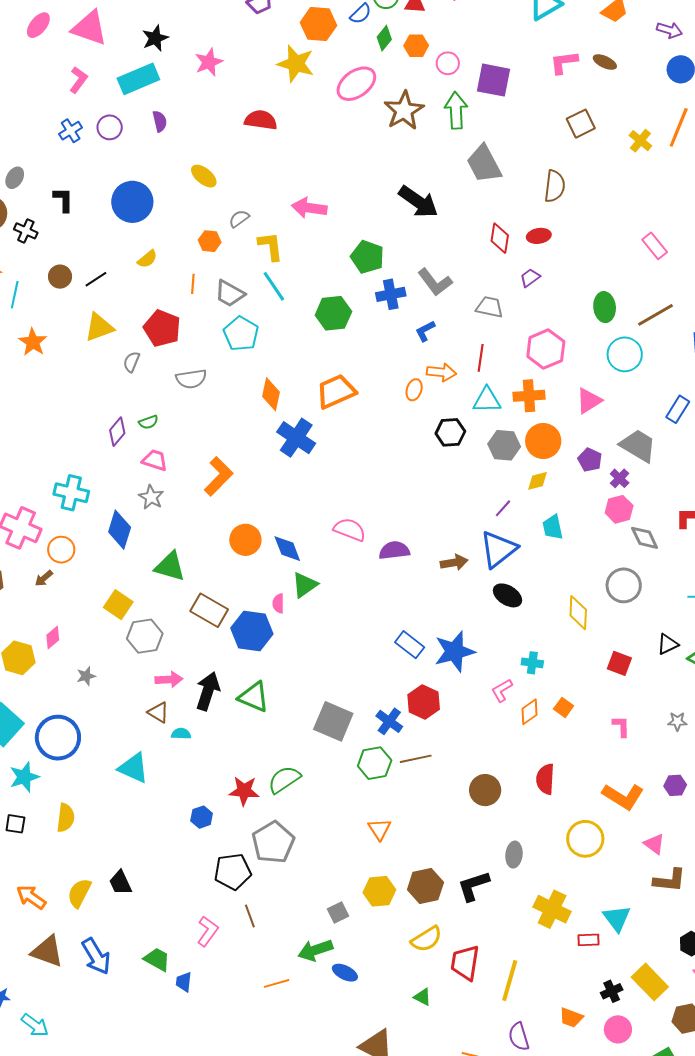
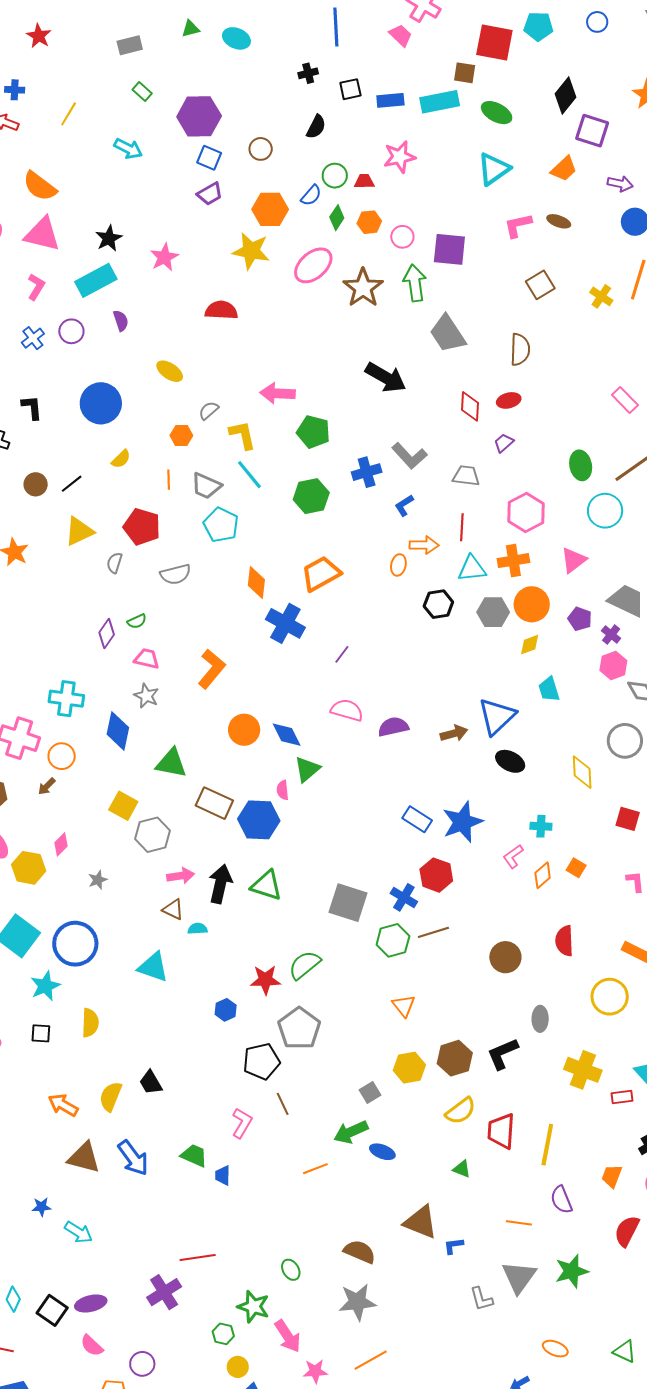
green pentagon: (367, 257) -> (313, 432), moved
purple line: (503, 508) -> (342, 654), moved
orange trapezoid: (571, 1018) -> (612, 1176), turned 95

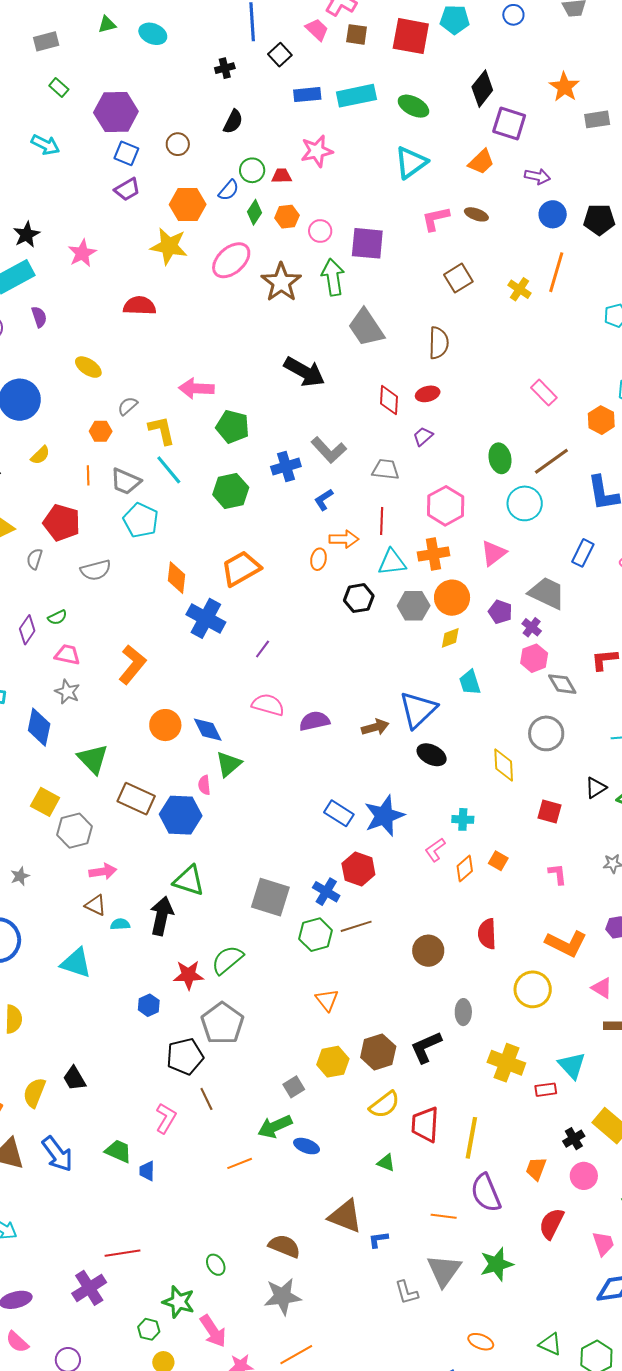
brown square: (465, 73) -> (357, 34), moved
black square: (350, 89) -> (280, 55), moved, turned -30
green triangle: (171, 763) -> (93, 759), turned 36
black arrow: (220, 884) -> (162, 916), moved
purple semicircle: (561, 1200) -> (486, 1193), size x1.4

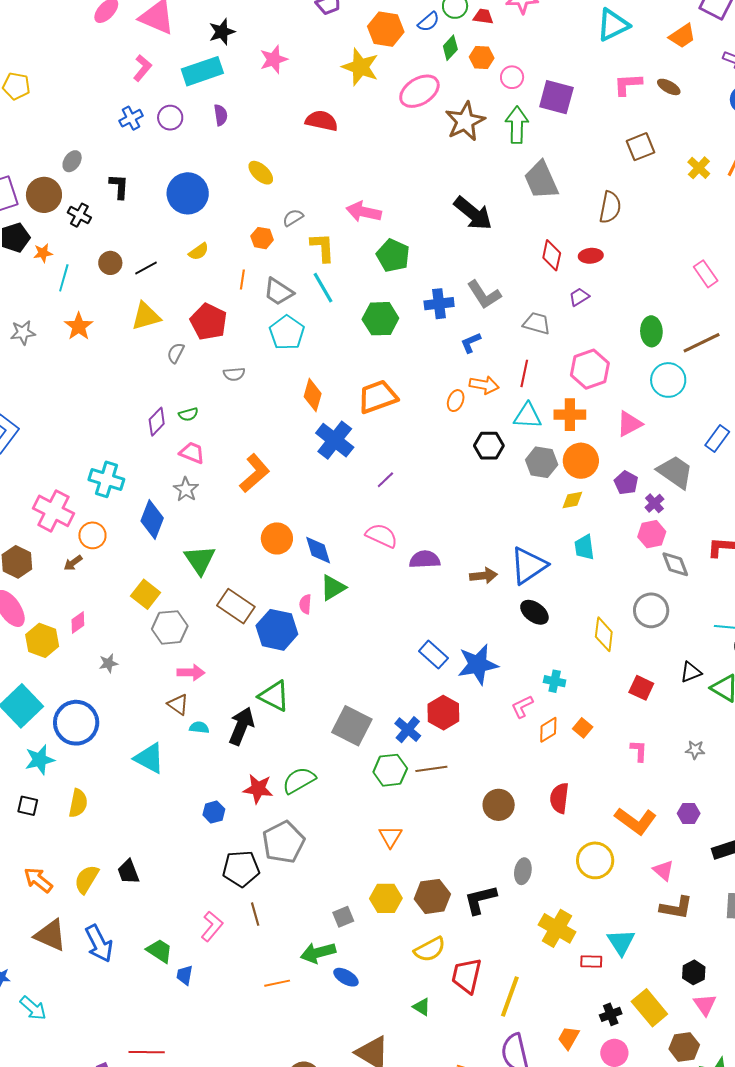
gray semicircle: (96, 570) -> (234, 374), size x0.7

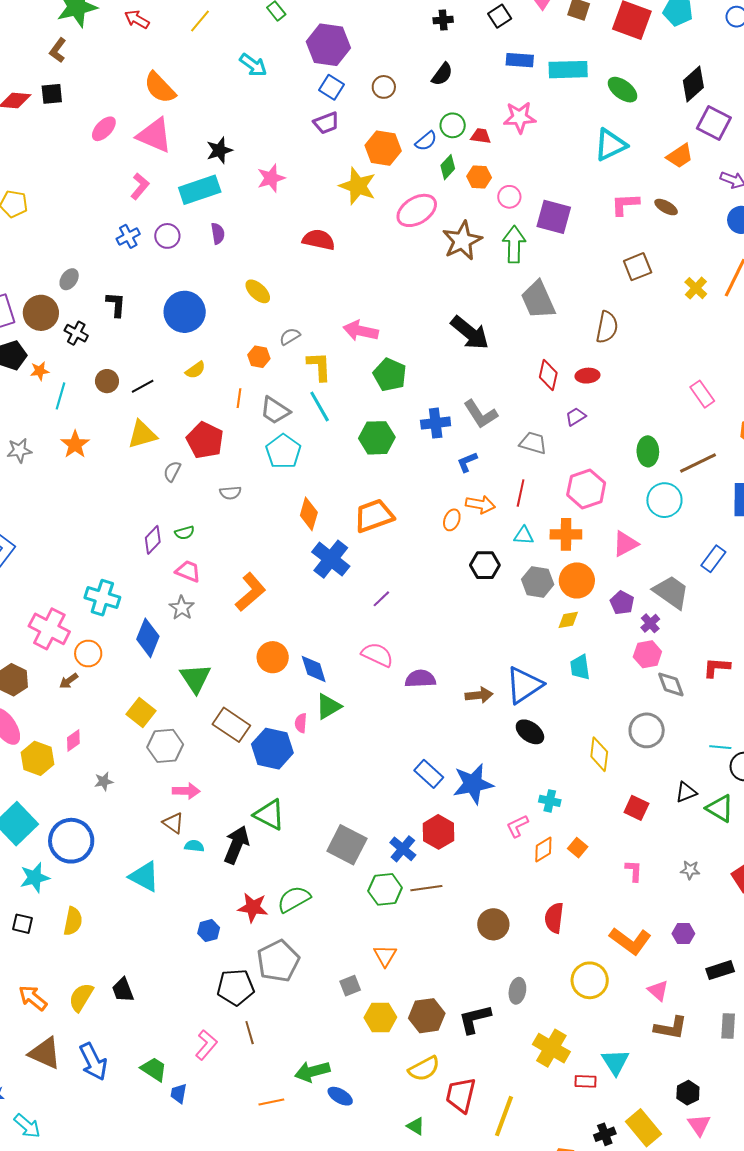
cyan triangle: (528, 416) -> (524, 535), size x0.7
gray square: (343, 917) -> (350, 986), moved

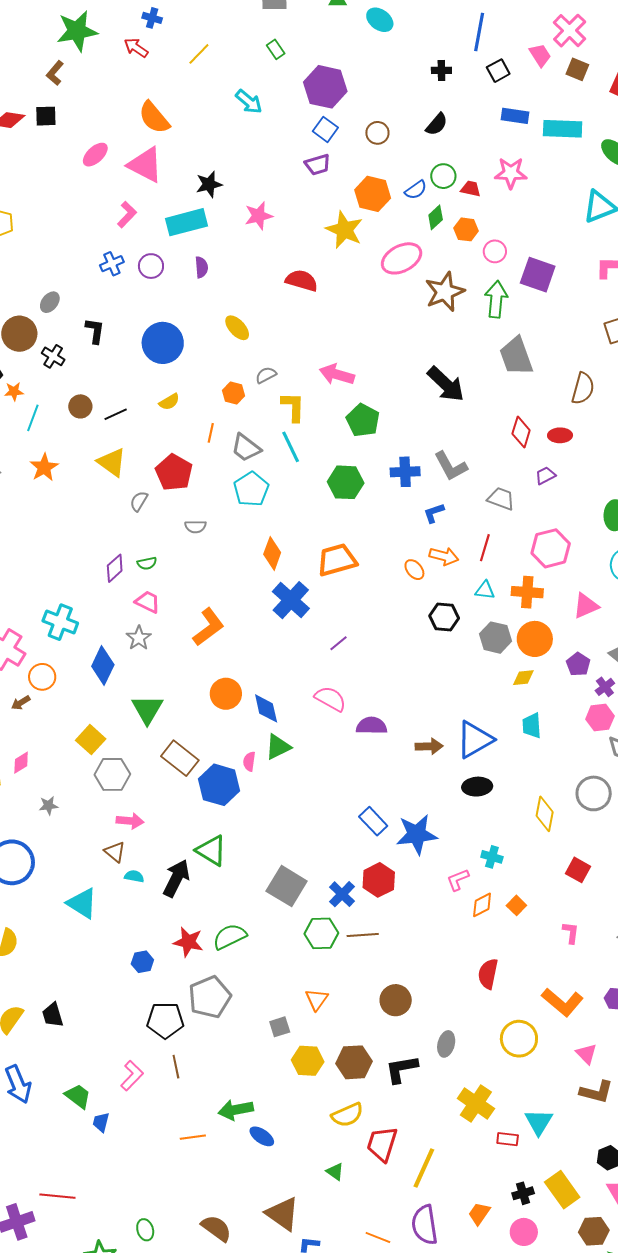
yellow triangle: (142, 435) -> (112, 462), turned 48
orange ellipse: (452, 520) -> (414, 570), turned -65
black ellipse: (530, 732) -> (477, 787), turned -44
brown circle: (493, 924) -> (396, 1000), moved

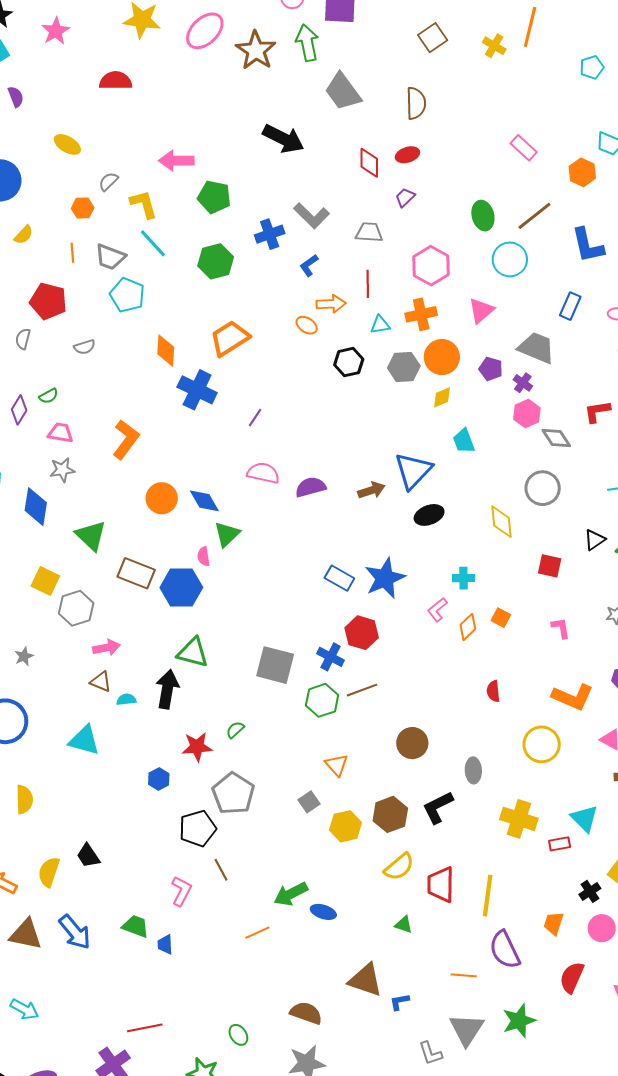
gray star: (139, 638) -> (62, 470), turned -30
green semicircle: (230, 937) -> (235, 730), size x0.6
red semicircle: (488, 974) -> (493, 691), size x0.7

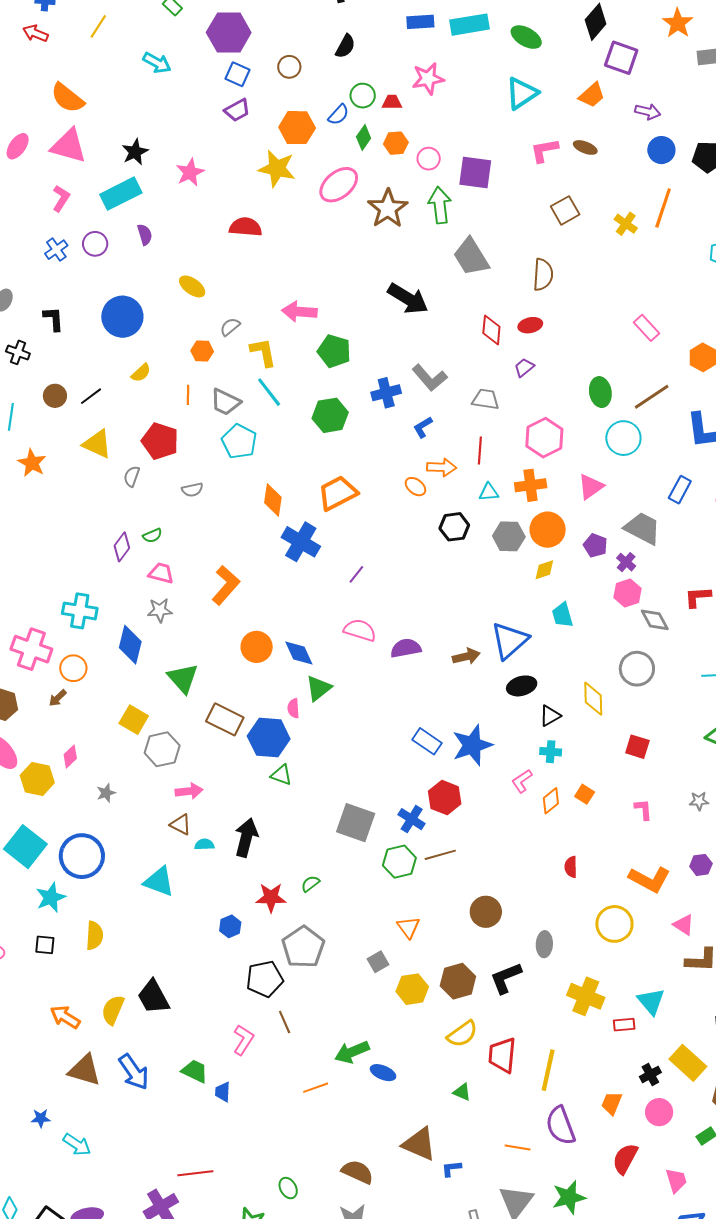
black triangle: (595, 540) -> (550, 716), moved
green triangle: (193, 653) -> (281, 775), moved, size x0.7
black trapezoid: (88, 856) -> (153, 997), size x1.4

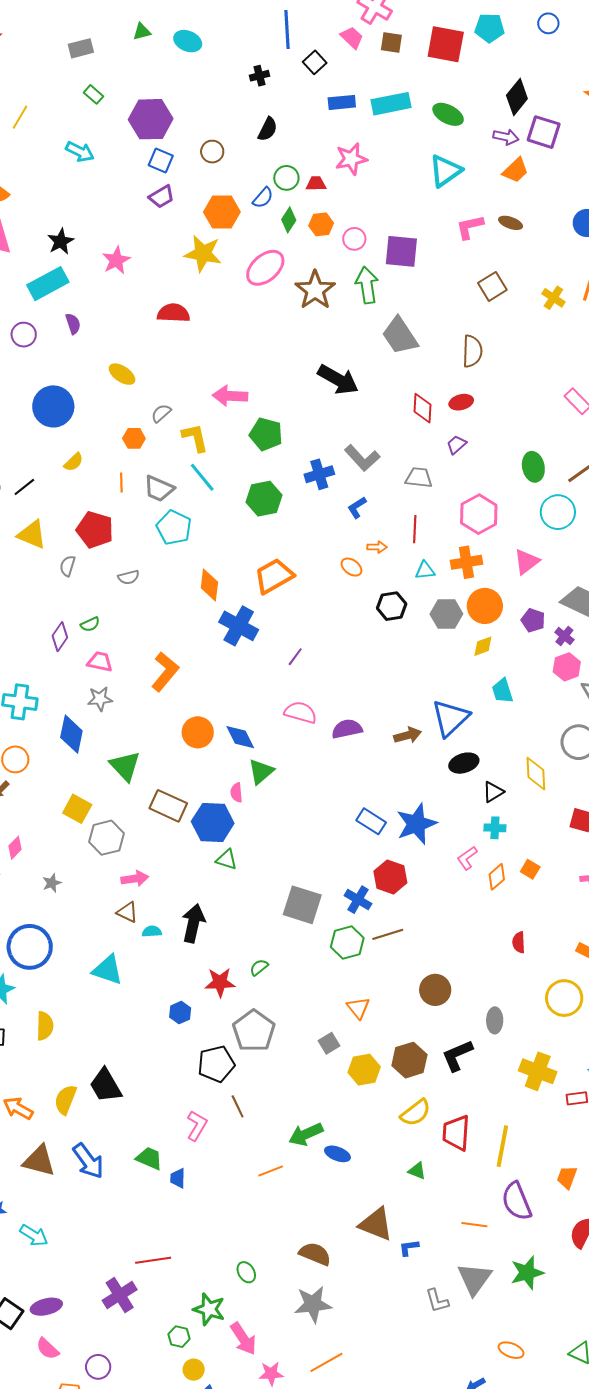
purple arrow: (648, 112) -> (506, 137), moved
orange arrow: (442, 467) -> (377, 547), size x0.7

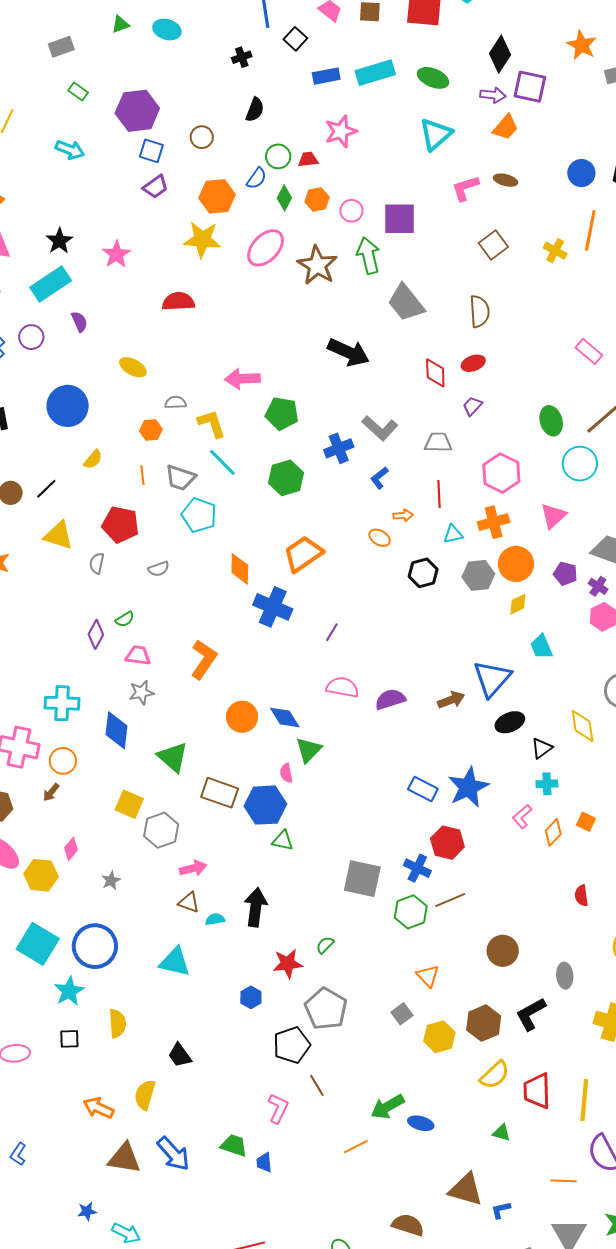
gray semicircle: (161, 413) -> (176, 402), turned 45
black trapezoid: (106, 1085) -> (180, 1055), moved, size x0.7

